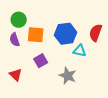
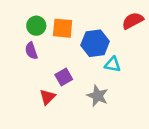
red semicircle: (96, 33) -> (133, 21), moved, turned 42
orange square: (36, 35) -> (63, 28), moved
red triangle: (16, 75) -> (48, 97), moved, turned 32

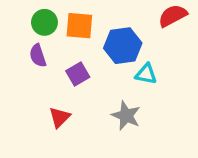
purple square: (64, 77) -> (78, 74), moved

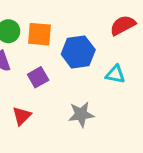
cyan triangle: (146, 74) -> (115, 74), moved
gray star: (126, 116) -> (81, 114), turned -30

